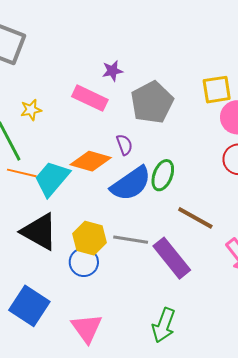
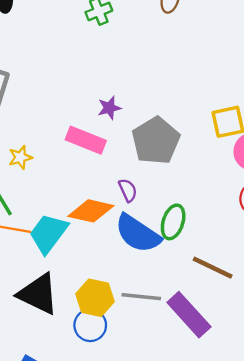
blue semicircle: (131, 184) -> (138, 234), turned 72

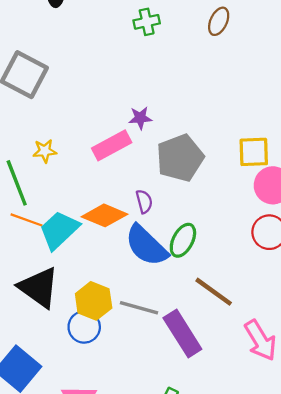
pink rectangle: (86, 140) -> (112, 145), turned -60

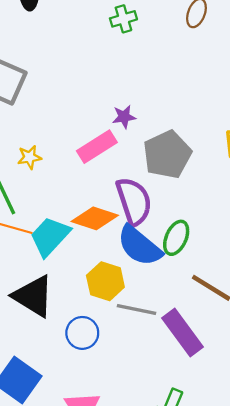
purple semicircle: (144, 201) -> (134, 201), size x2.0
yellow hexagon: (94, 301) -> (105, 281), moved

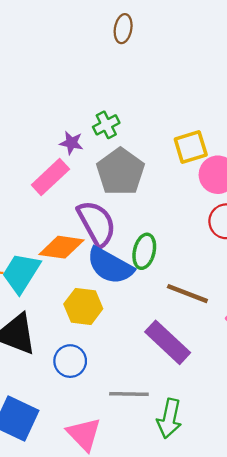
green cross: (123, 19) -> (106, 125), moved
purple star: (124, 117) -> (71, 143), turned 30
gray line: (136, 309) -> (129, 394), moved

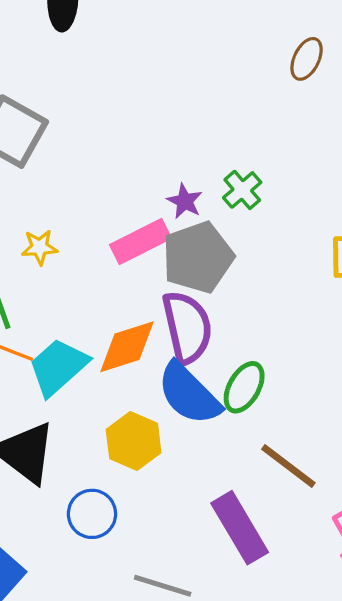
green cross: (106, 125) -> (242, 190), turned -30
gray pentagon: (120, 172) -> (198, 257), moved
orange diamond: (61, 247) -> (127, 347), turned -42

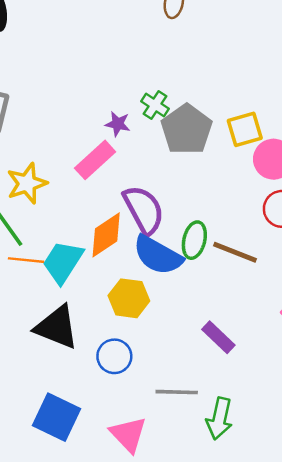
yellow star: (40, 247) -> (27, 183), size x1.6
gray pentagon: (198, 257) -> (187, 129), moved
brown line: (288, 466) -> (235, 252), moved
purple rectangle: (240, 528) -> (218, 337), size x0.7

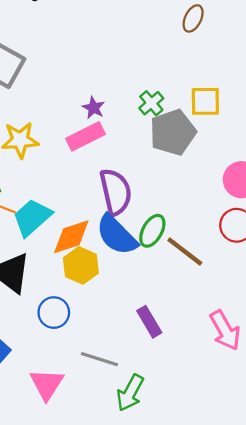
purple star: (118, 124) -> (94, 108), moved
yellow square: (245, 129) -> (205, 101), moved
orange diamond: (106, 235) -> (71, 237), moved

